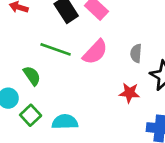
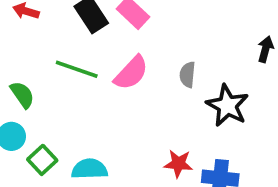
green semicircle: (32, 76) -> (22, 95), moved
red star: (129, 93) -> (178, 164), moved

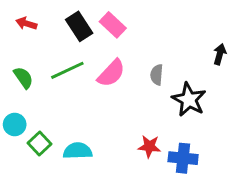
green line: (77, 69) -> (67, 70), turned -44
green semicircle: (22, 95) -> (23, 78), moved

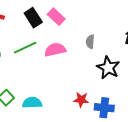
pink semicircle: (111, 73) -> (55, 50), turned -145
gray semicircle: (157, 75) -> (90, 42), moved

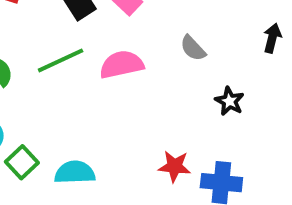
gray semicircle: (90, 42) -> (193, 48), turned -48
black star: (108, 68) -> (230, 101), size x0.6

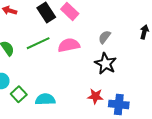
gray semicircle: (193, 48) -> (105, 37), turned 80
black star: (230, 101) -> (106, 64), moved, size x1.5

